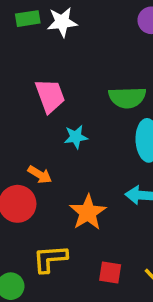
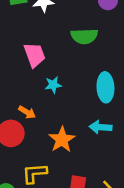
green semicircle: (127, 97) -> (84, 36), moved

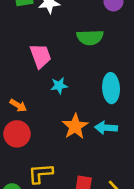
orange arrow: (27, 112) -> (18, 105), moved
orange star: (62, 140) -> (75, 126), moved

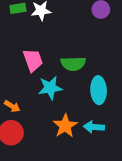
green semicircle: (90, 37) -> (73, 64), moved
cyan star: (59, 86) -> (50, 88), size x1.5

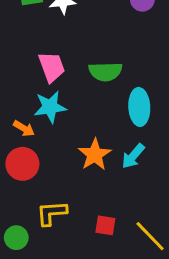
cyan star: (50, 88) -> (50, 107), moved
cyan arrow: (94, 127) -> (133, 156), turned -54

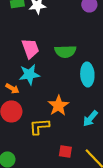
cyan arrow: (133, 156) -> (90, 118), moved
yellow L-shape: (52, 213) -> (39, 126), moved

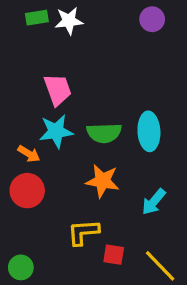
green semicircle: (65, 51) -> (104, 133), moved
orange star: (58, 105) -> (102, 181), turned -30
yellow L-shape: (39, 126) -> (83, 232), moved

